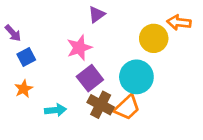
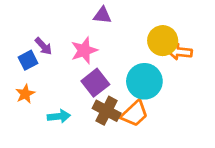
purple triangle: (97, 14) -> (102, 15), turned 42
orange arrow: (179, 22) -> (179, 52), moved
purple arrow: (13, 33) -> (43, 46), moved

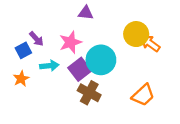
orange arrow: (179, 52) -> (150, 43), turned 30
cyan circle: (144, 81) -> (101, 60), moved
orange trapezoid: (135, 114) -> (143, 95), moved
cyan arrow: (59, 116) -> (49, 66), moved

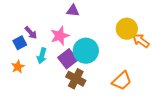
yellow circle: (136, 34) -> (127, 29), moved
orange arrow: (150, 43) -> (141, 41), moved
cyan arrow: (49, 66) -> (42, 56), turned 112

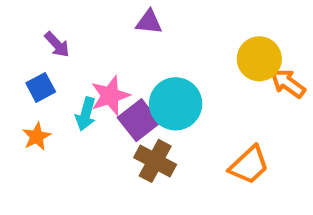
purple arrow: (31, 33) -> (57, 45), moved
pink star: (60, 36) -> (110, 96), moved

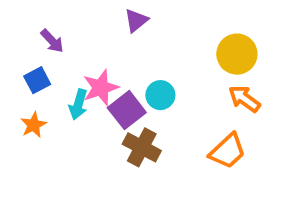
purple triangle: (149, 22) -> (136, 20), turned -45
orange arrow: (288, 83) -> (244, 99), moved
cyan circle: (176, 104) -> (160, 95), size x0.6

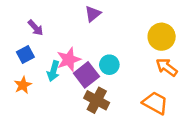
orange trapezoid: (228, 151) -> (155, 103), turned -108

